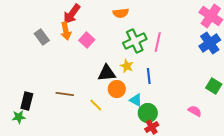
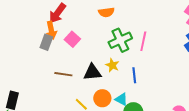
gray rectangle: (42, 37) -> (46, 42), moved, turned 56
orange circle: (117, 89) -> (102, 98), moved
brown line: (65, 94) -> (63, 74), moved

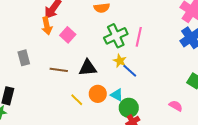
gray rectangle: (46, 42) -> (24, 58), moved, turned -35
yellow star: (112, 65) -> (120, 61), moved
blue line: (134, 75) -> (130, 71), turned -42

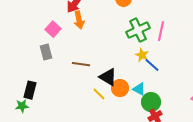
orange arrow: (47, 26) -> (79, 20), moved
pink square: (68, 35) -> (53, 29), moved
black triangle: (88, 68) -> (108, 77), moved, turned 36

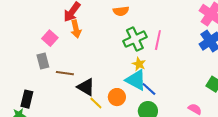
brown line: (81, 64) -> (65, 73), moved
blue line: (152, 65) -> (149, 89), moved
black triangle: (108, 77) -> (86, 87), moved
cyan triangle: (139, 89) -> (136, 80), moved, size x1.6

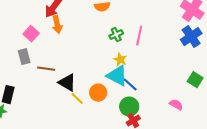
green cross: (135, 39) -> (116, 35), size x0.6

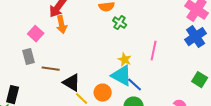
green cross: (116, 35) -> (120, 23), moved, turned -32
pink line: (139, 36) -> (154, 51), moved

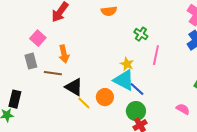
green cross: (120, 23) -> (141, 34), moved
orange arrow: (62, 25) -> (64, 54), moved

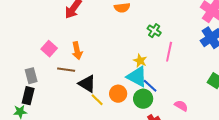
pink square: (38, 38) -> (49, 49), moved
gray rectangle: (31, 61) -> (31, 76), moved
pink semicircle: (183, 109) -> (181, 106), moved
green circle: (136, 111) -> (143, 99), moved

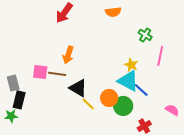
pink square: (49, 49) -> (40, 72), moved, turned -35
orange arrow: (77, 51) -> (68, 55), turned 30
gray rectangle: (31, 76) -> (13, 83), moved
green circle: (143, 99) -> (123, 106), moved

